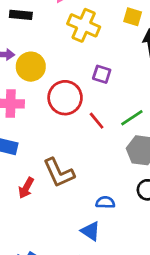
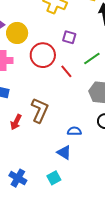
green line: (132, 118) -> (92, 59), moved
brown L-shape: (59, 173) -> (40, 110), turned -130

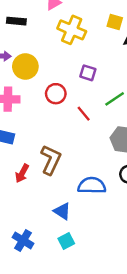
red circle: (43, 55) -> (56, 94), size x0.7
blue semicircle: (74, 131) -> (92, 186), size x1.6
blue triangle: (64, 152) -> (62, 211), moved

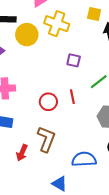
yellow circle: (25, 67) -> (27, 35), moved
red circle: (56, 94) -> (48, 102), moved
red line: (84, 114) -> (72, 97), turned 32

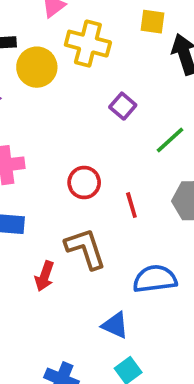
purple square: (74, 60) -> (123, 106), turned 32
red line: (72, 97) -> (131, 205), moved
brown L-shape: (46, 139) -> (85, 249), turned -35

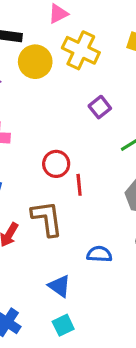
red line: (131, 205) -> (79, 185), moved
blue semicircle: (155, 279) -> (99, 254), size x0.7

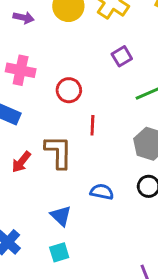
red circle: (56, 164) -> (69, 90), moved

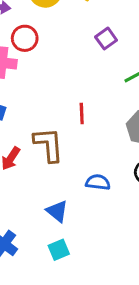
red circle: (69, 90) -> (25, 38), moved

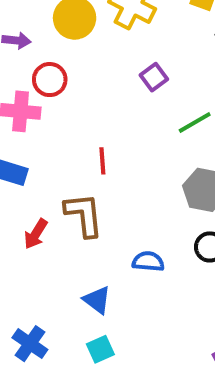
red line: (82, 113) -> (102, 161), moved

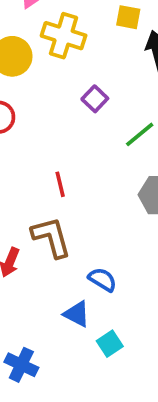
blue semicircle: (148, 261) -> (102, 280), moved, turned 36
cyan square: (100, 349) -> (110, 344), moved

